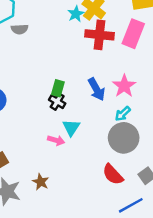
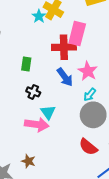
pink rectangle: (133, 34) -> (77, 34), moved
red cross: (99, 35) -> (64, 47), moved
green rectangle: (58, 88) -> (26, 64), moved
pink arrow: (56, 140) -> (37, 125), size x1.6

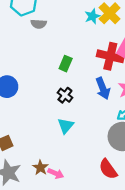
cyan triangle: (48, 112) -> (66, 126), moved
pink arrow: (37, 125) -> (56, 173), moved, size x0.6

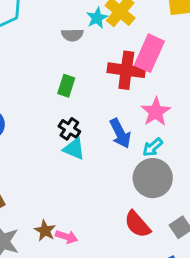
gray semicircle: (39, 24) -> (72, 35), moved
blue arrow: (103, 88) -> (120, 133), moved
cyan triangle: (66, 126) -> (74, 149), moved, turned -42

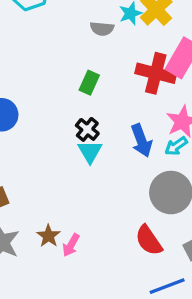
cyan arrow: (153, 147) -> (176, 146), moved
cyan triangle: (74, 149) -> (90, 152), turned 30
pink arrow: (67, 237) -> (71, 245), turned 95

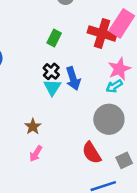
blue arrow: (141, 141) -> (73, 78), moved
brown star: (48, 236) -> (33, 127), moved

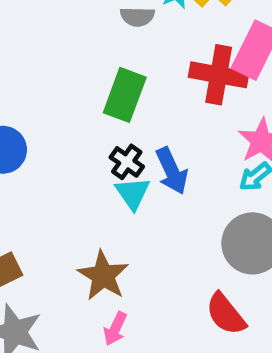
green rectangle: (54, 38) -> (125, 95), size x1.5
brown star: (33, 127) -> (103, 276), size x1.5

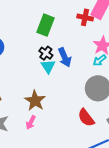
red cross: (219, 75) -> (85, 17), size x0.7
pink arrow: (115, 329) -> (31, 122), moved

